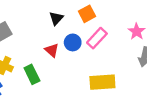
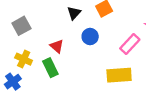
pink rectangle: (97, 38) -> (130, 44), moved
red triangle: (52, 50) -> (57, 46), moved

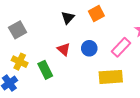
blue circle: (90, 37) -> (89, 48), moved
red triangle: (57, 46) -> (64, 49), moved

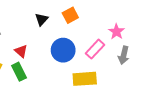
blue circle: (89, 48) -> (63, 50), size x1.5
red triangle: (64, 49) -> (21, 51), moved

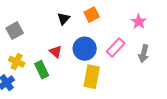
pink star: (116, 32) -> (139, 22), moved
red triangle: (21, 51) -> (56, 52), moved
yellow rectangle: (85, 79) -> (92, 77), moved, turned -75

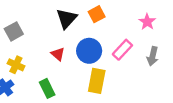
black triangle: (64, 19) -> (67, 19), size x1.5
green rectangle: (42, 70) -> (47, 88), moved

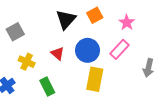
pink star: (147, 22) -> (127, 22), moved
gray arrow: (153, 56) -> (148, 68), moved
yellow cross: (16, 65) -> (27, 62), moved

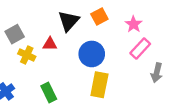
pink rectangle: (120, 49) -> (140, 48), moved
red triangle: (58, 53) -> (50, 44), moved, turned -40
yellow cross: (27, 62) -> (27, 55), moved

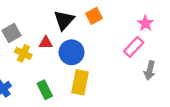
pink star: (134, 24) -> (145, 23), moved
blue circle: (92, 54) -> (72, 52), moved
yellow rectangle: (99, 85) -> (80, 82), moved

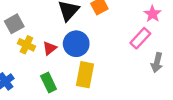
red triangle: (46, 43) -> (50, 48), moved, turned -40

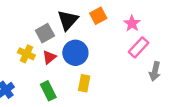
pink star: (153, 14) -> (132, 23), moved
gray square: (14, 24) -> (45, 33), moved
yellow rectangle: (85, 75) -> (84, 83), size x0.7

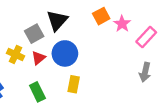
orange square: (98, 16) -> (101, 16), moved
pink rectangle: (139, 47) -> (146, 37), moved

